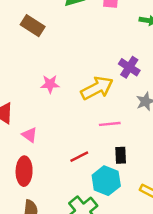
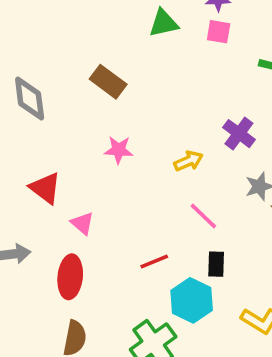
brown rectangle: (33, 26) -> (108, 82), moved
yellow arrow: (97, 88) -> (188, 161), size x0.6
pink line: (110, 124) -> (203, 216), turned 45

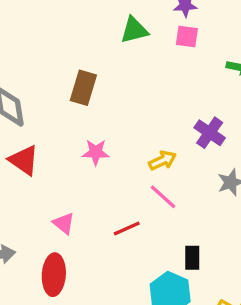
brown rectangle: (108, 82) -> (83, 88), turned 72
red triangle: (45, 188) -> (24, 160), moved
pink line: (203, 216) -> (163, 197), moved
red line: (154, 261) -> (127, 228), moved

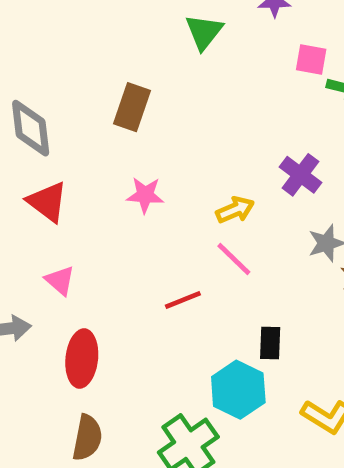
green triangle: (134, 30) -> (204, 32), turned -40
pink square: (187, 36) -> (311, 59), moved
pink triangle: (64, 223) -> (60, 281), moved

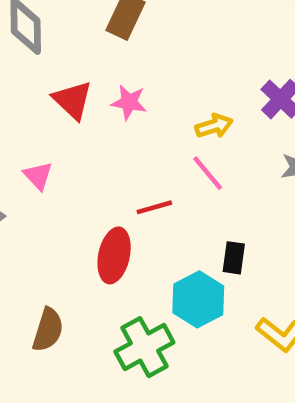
red triangle: (47, 202) -> (73, 100), moved
red ellipse: (82, 359) -> (114, 255), moved

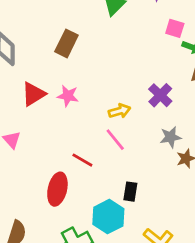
red triangle: (73, 100) -> (33, 94), turned 44
red line: (154, 207) -> (82, 160), turned 45

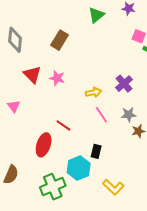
red triangle: (33, 94) -> (32, 75), turned -48
pink line: (115, 140) -> (101, 115), moved

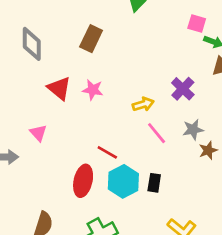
cyan hexagon: (79, 168) -> (123, 181), moved

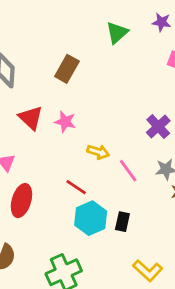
yellow arrow: (143, 104) -> (98, 152), moved, turned 30
red ellipse: (83, 181) -> (21, 201), moved

